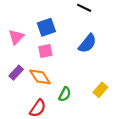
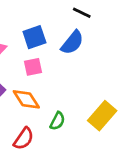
blue semicircle: (87, 43) -> (72, 43), moved
yellow rectangle: (100, 90) -> (102, 116), size x1.5

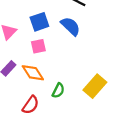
blue semicircle: (72, 43) -> (70, 26), turned -85

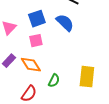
yellow rectangle: (95, 86) -> (87, 77), turned -35

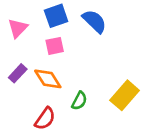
yellow rectangle: (87, 77) -> (125, 95), turned 35

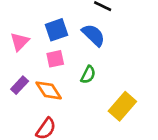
green semicircle: (79, 101) -> (88, 75), moved

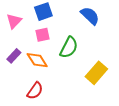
blue semicircle: (93, 35) -> (90, 16), moved
green semicircle: (88, 75) -> (69, 47), size x1.5

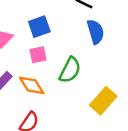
blue semicircle: (90, 16) -> (96, 32), turned 30

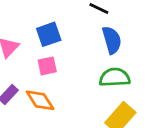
green semicircle: (70, 70) -> (115, 77), moved, turned -120

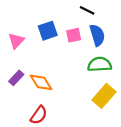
pink square: (47, 66) -> (74, 35), moved

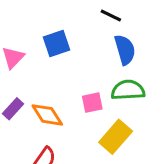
pink square: (74, 35) -> (92, 103), moved
yellow rectangle: (104, 96) -> (116, 137), moved

